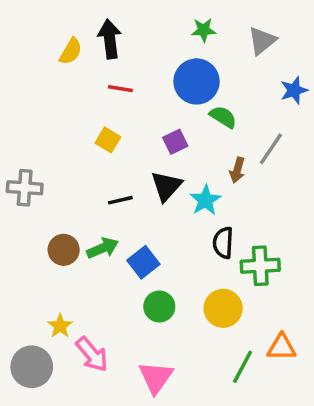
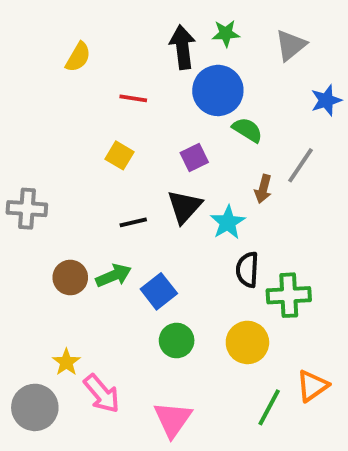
black arrow: (110, 39) -> (182, 47), moved
orange triangle: (282, 347) -> (312, 386), turned -36

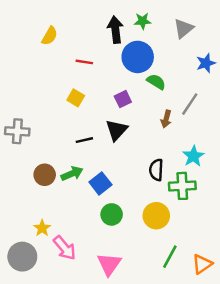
cyan star: (228, 222) -> (193, 156), moved
orange triangle: (312, 386) -> (202, 264), moved

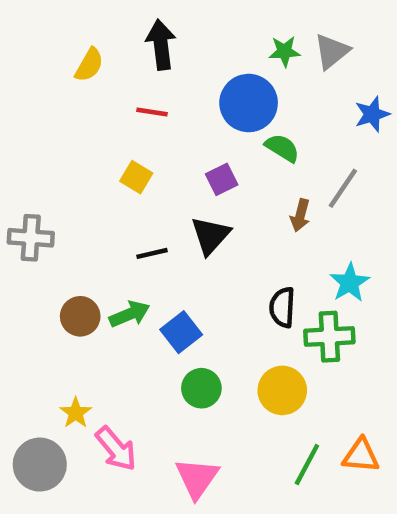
green star: (143, 21) -> (284, 51), moved
black arrow: (115, 30) -> (161, 45), moved
orange triangle: (202, 264) -> (361, 456), moved, turned 40

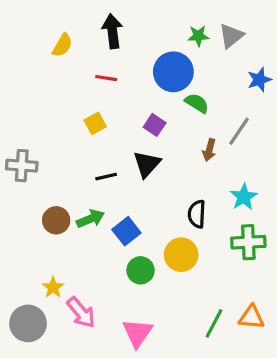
yellow square: (136, 177) -> (95, 123), turned 30
purple square: (222, 179) -> (155, 125), turned -30
green cross: (329, 337) -> (248, 242), moved
yellow circle: (282, 390) -> (181, 255), moved

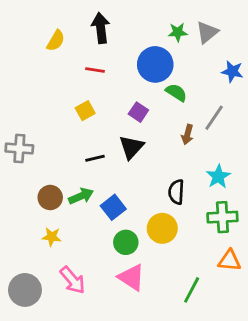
blue star: (259, 80) -> (232, 71), turned 30
yellow star: (53, 287) -> (52, 237), moved, turned -30
orange triangle: (251, 317) -> (229, 261), moved
pink triangle: (137, 333) -> (131, 277), moved, turned -32

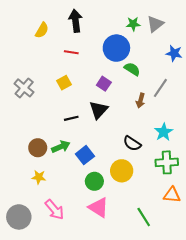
gray cross: (19, 148) -> (24, 88), moved, turned 36
black semicircle: (176, 192) -> (132, 144), turned -60
green line: (192, 290) -> (144, 217), turned -60

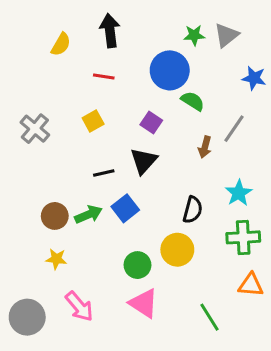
black semicircle: (132, 144) -> (193, 210), turned -108
blue square: (85, 155) -> (125, 208), moved

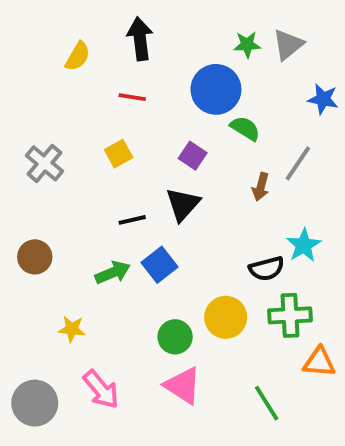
black semicircle: (193, 210) -> (267, 269), moved, turned 60
brown circle: (55, 216) -> (35, 257), moved
green cross: (243, 237) -> (290, 315), moved

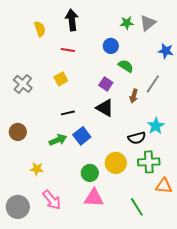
yellow semicircle: (78, 56) -> (40, 29), turned -49
blue circle: (216, 89) -> (111, 46), size x0.6
purple square: (193, 156) -> (106, 84), moved
black triangle: (183, 204) -> (105, 108), moved, turned -42
pink triangle: (183, 386) -> (94, 198), turned -30

